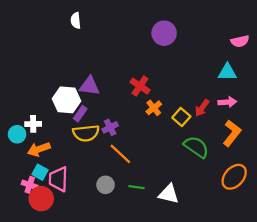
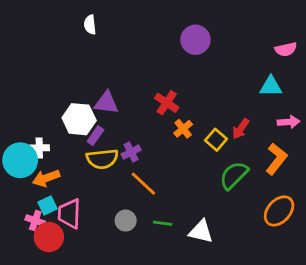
pink arrow: (227, 102) -> (289, 122), moved
cyan circle: (17, 134) -> (20, 160), size x1.6
green semicircle: (196, 147) -> (234, 175), turned -80
cyan square: (40, 172) -> (48, 205), turned 35

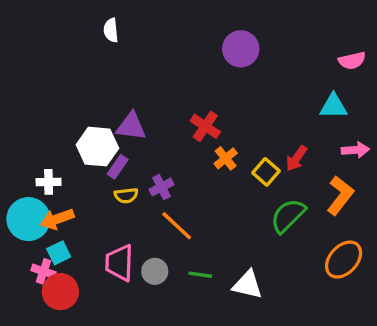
yellow semicircle: (102, 159) -> (126, 195), size x0.6
cyan circle: (20, 160) -> (28, 219), moved
pink trapezoid: (69, 214) -> (119, 263), moved

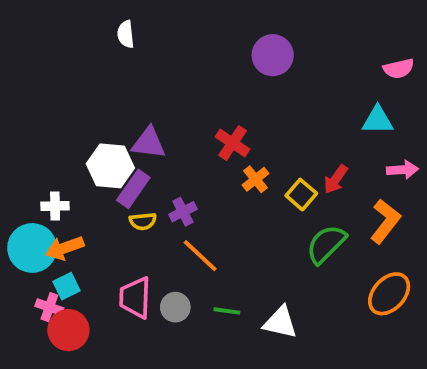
purple rectangle: (118, 167) -> (133, 189), size x1.4

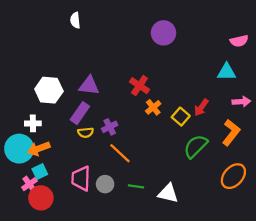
white hexagon: (110, 166) -> (49, 90), moved
pink cross: (49, 307) -> (29, 184), turned 35

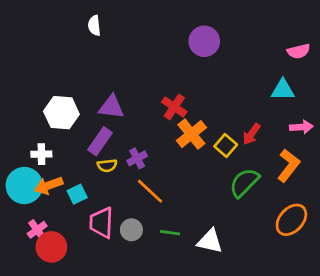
orange cross: (153, 107) -> (191, 134), size x1.5
cyan square: (40, 172) -> (77, 194), moved

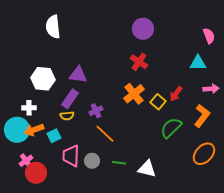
white semicircle: (94, 26) -> (53, 27), moved, size x1.6
pink semicircle: (299, 51) -> (209, 36), turned -98
red cross: (174, 107) -> (139, 62), moved
yellow semicircle: (107, 166) -> (67, 116), moved

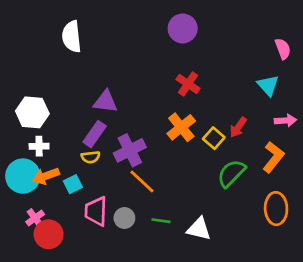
purple circle: (143, 29) -> (183, 28), moved
cyan triangle: (198, 63) -> (268, 85), turned 48
white hexagon: (43, 79) -> (32, 112), moved
purple cross: (96, 111) -> (130, 150), size x1.6
orange ellipse: (204, 154) -> (276, 209), turned -45

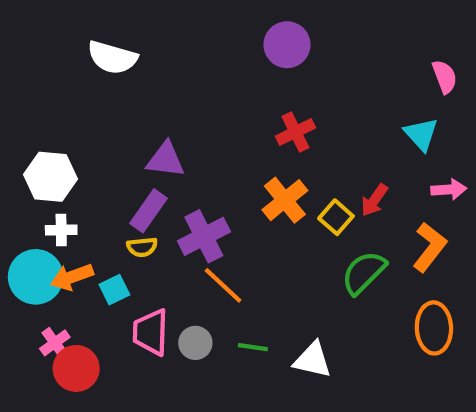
white semicircle: (72, 37) -> (112, 57), turned -68
red cross: (188, 84) -> (295, 132), turned 30

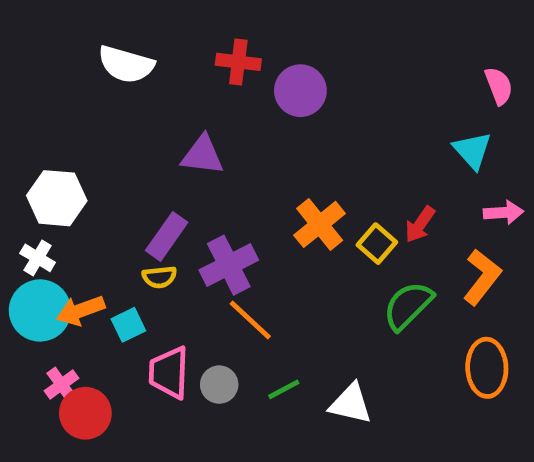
purple circle: (287, 45) -> (300, 91), moved
red cross: (295, 132) -> (238, 62), moved, turned 33
purple triangle: (166, 160) -> (202, 155), moved
white cross: (61, 230) -> (38, 258), moved, turned 32
green line: (253, 347) -> (284, 389), turned -36

